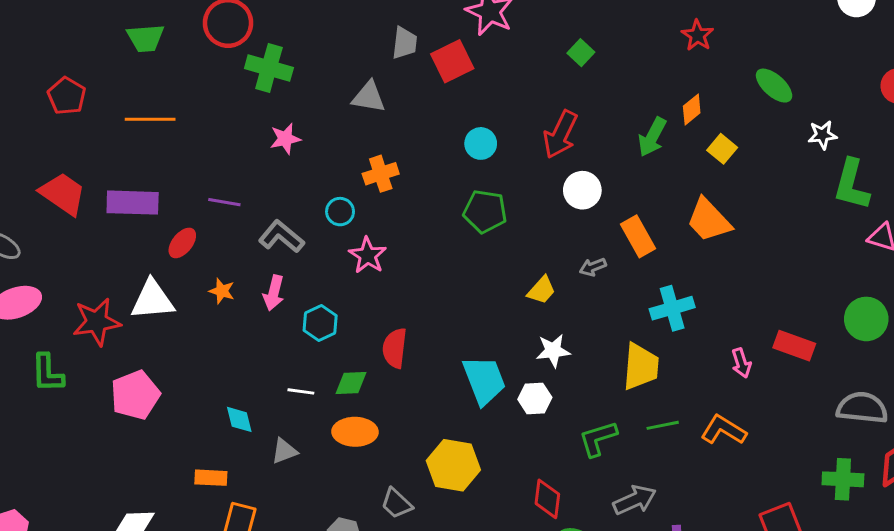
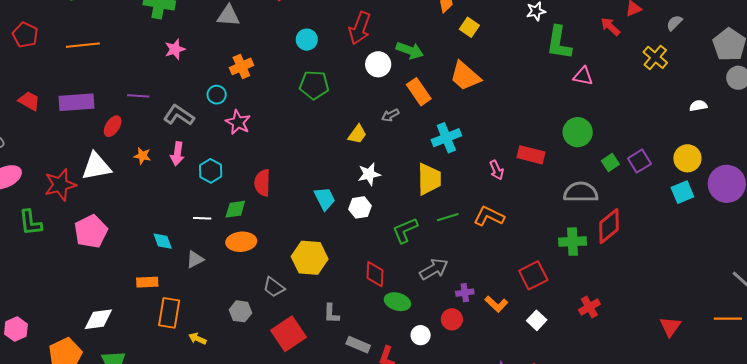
green arrow: (652, 137) -> (410, 50), moved, turned -92
red trapezoid: (63, 194) -> (29, 101), size x0.7
cyan trapezoid: (484, 380) -> (325, 199), size x0.7

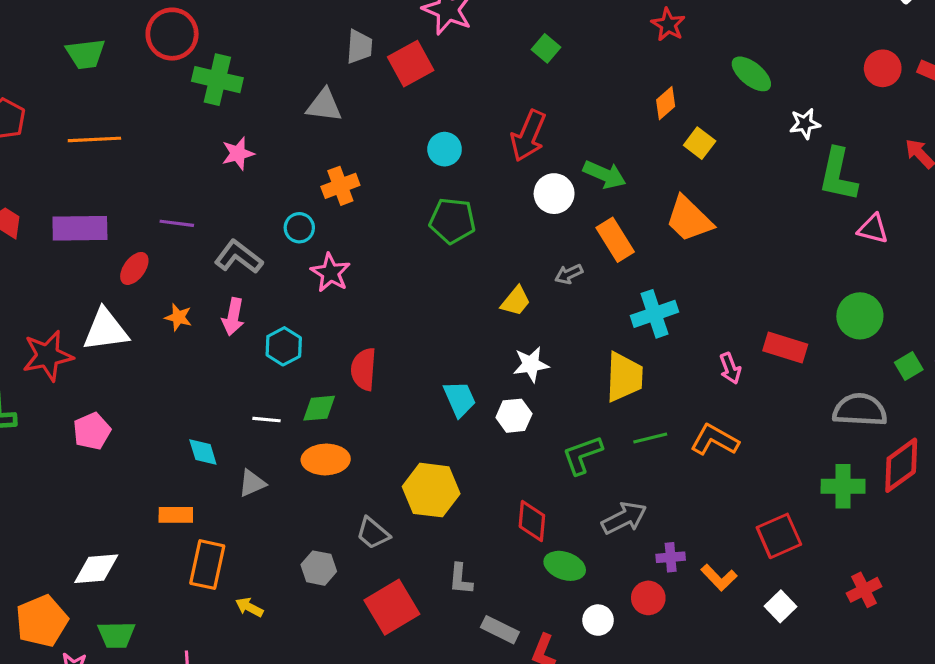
pink pentagon: (91, 231) -> (92, 431), size x0.7

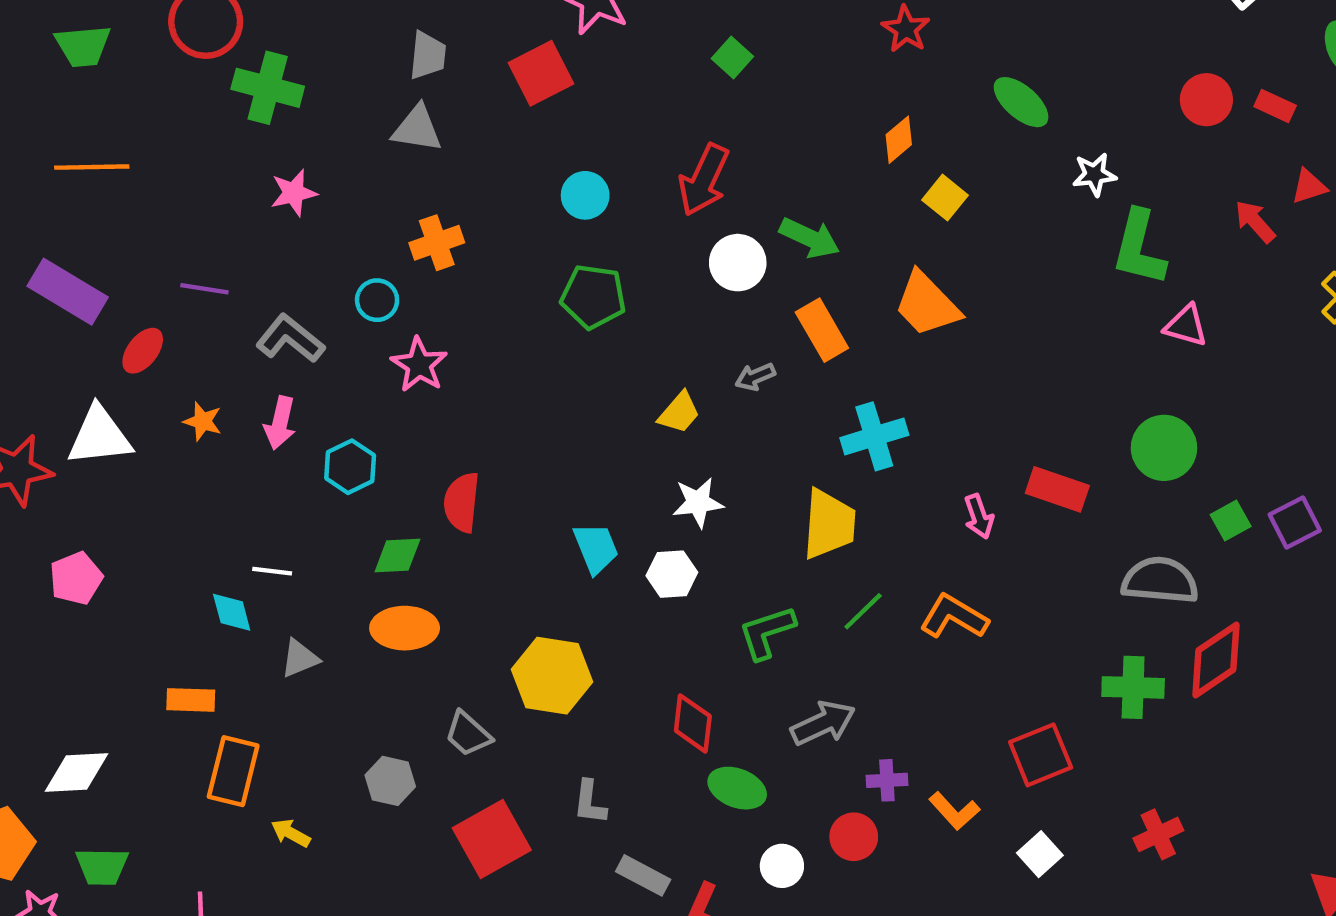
gray trapezoid: (359, 47) -> (428, 55), moved
purple rectangle: (80, 228) -> (68, 292), turned 30
white line: (267, 420) -> (272, 571), moved
green line: (650, 438) -> (863, 611), turned -32

